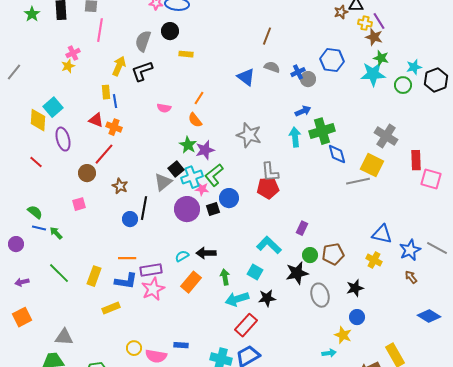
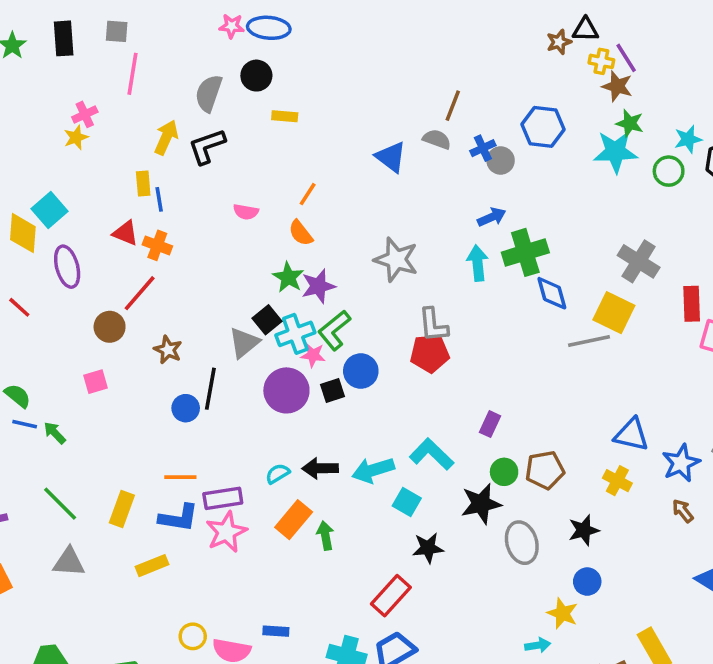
brown line: (267, 36) -> (453, 106), moved
green arrow: (225, 277) -> (325, 536), moved
cyan arrow: (237, 299) -> (373, 470), moved
gray triangle: (64, 337) -> (69, 562), moved

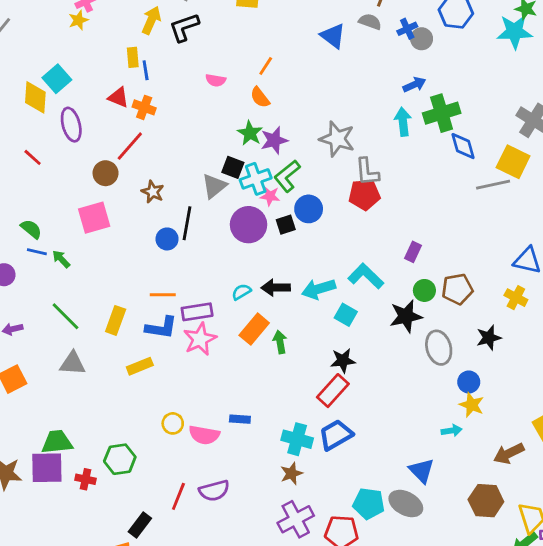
gray star: (396, 260) -> (337, 139), moved
black square: (267, 320) -> (233, 167), turned -30
pink square: (95, 382) -> (94, 218), size x1.6
black star: (428, 548) -> (343, 361), moved
blue circle: (587, 582) -> (469, 382), moved

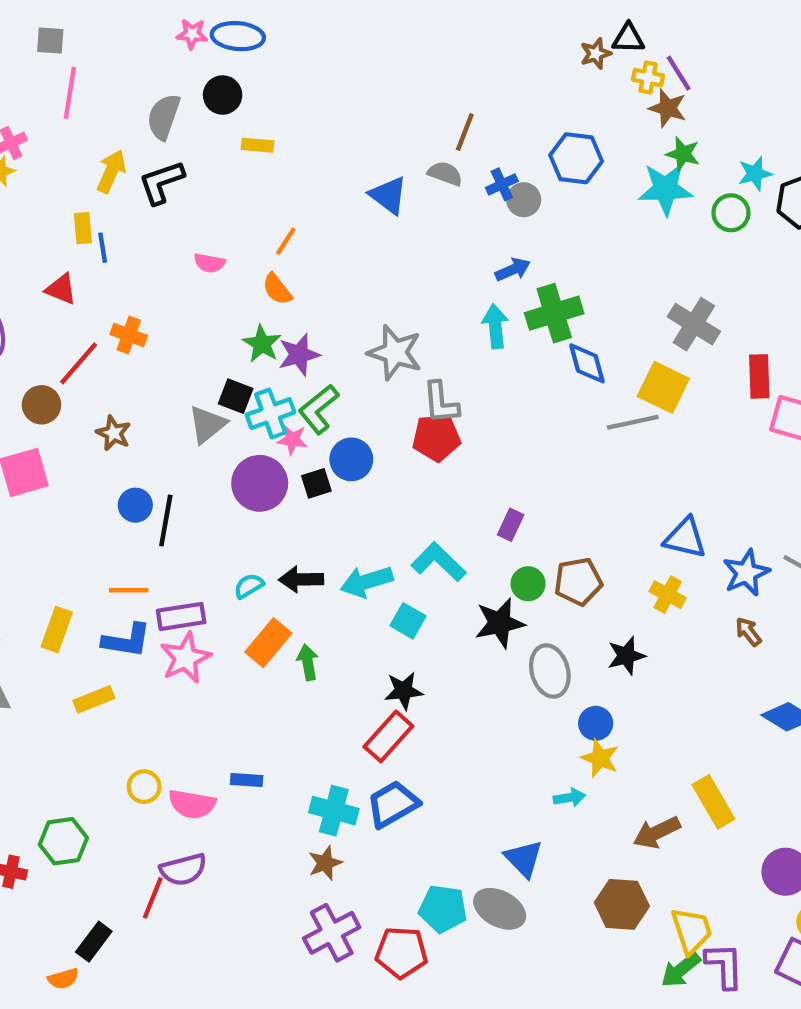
orange cross: (144, 107) -> (129, 335), moved
black line: (187, 223) -> (166, 520), moved
purple semicircle: (214, 491) -> (183, 870), moved

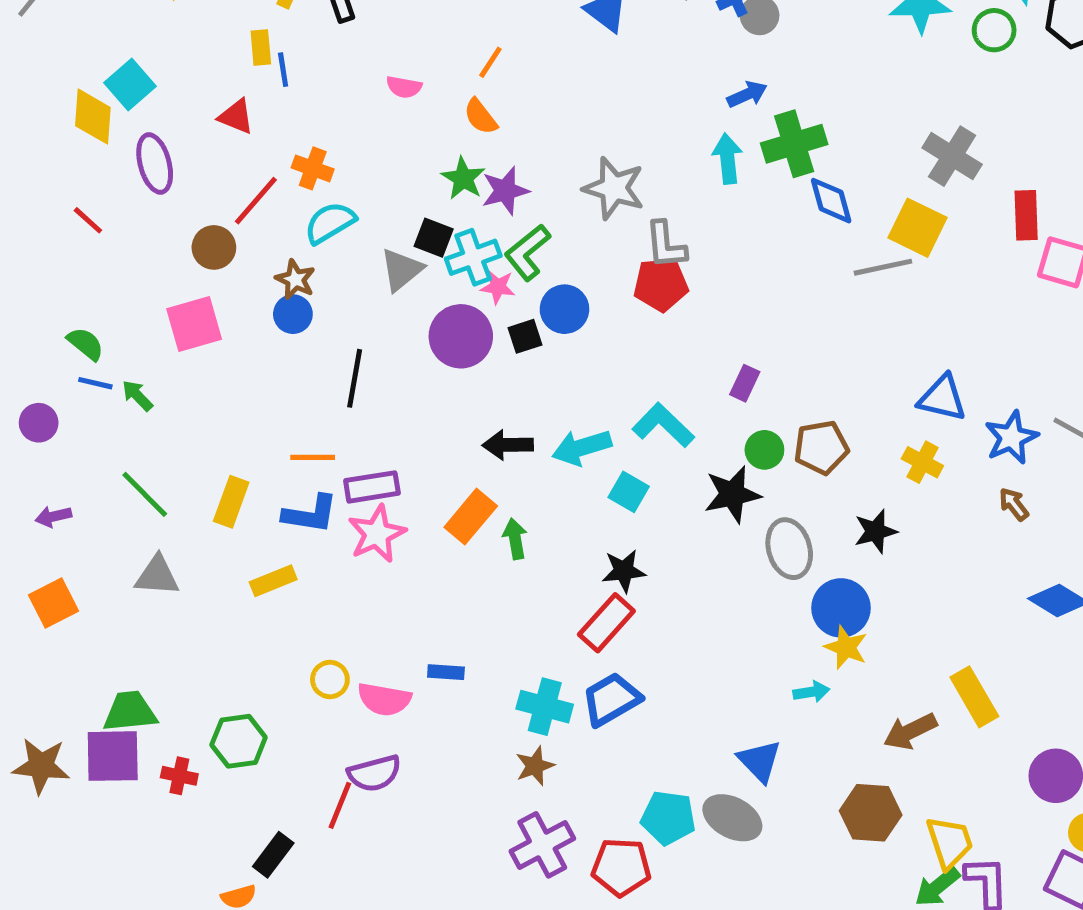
blue circle: (135, 505) -> (293, 314), moved
cyan semicircle: (249, 586) -> (330, 223), moved, size x1.5
blue circle: (596, 723) -> (841, 608), size x1.5

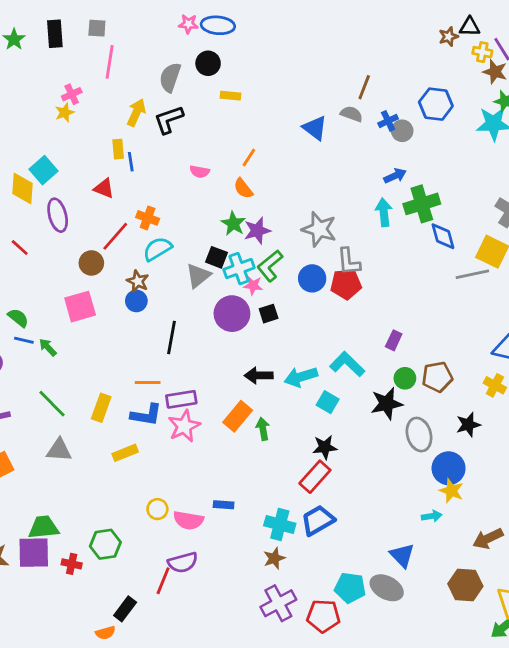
blue circle: (564, 309) -> (312, 278), moved

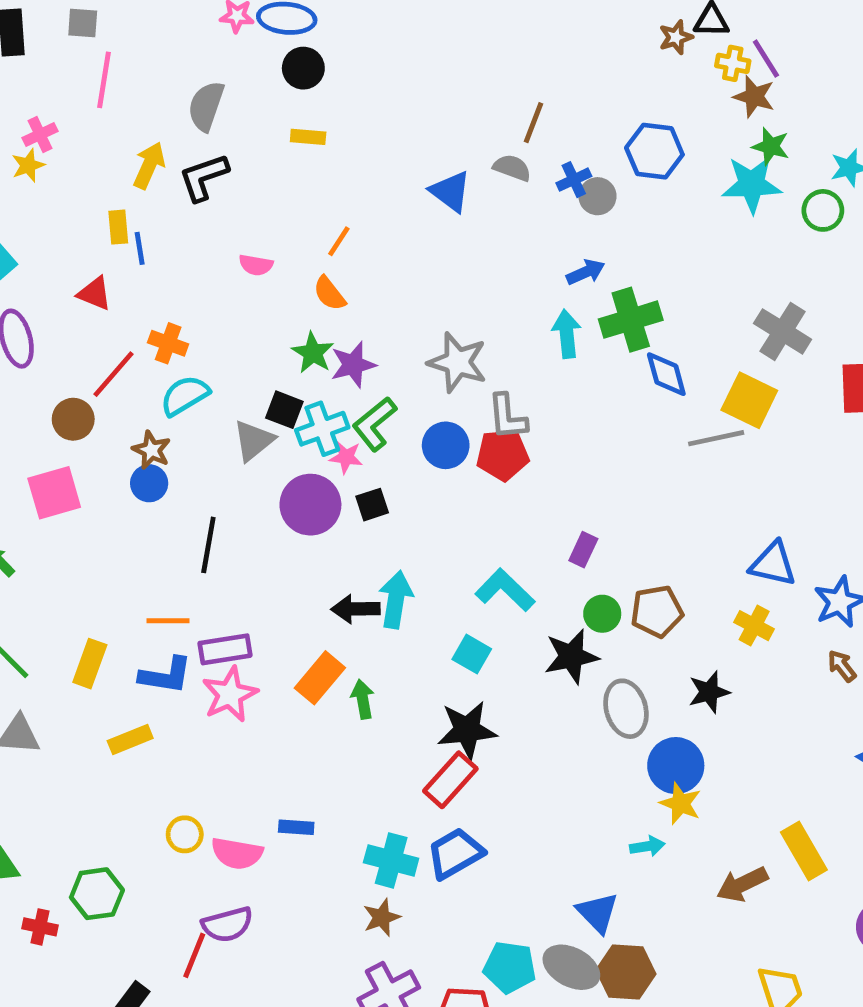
black circle: (208, 63) -> (303, 68), moved
cyan arrow: (301, 377) -> (396, 600), moved, turned 116
black star: (325, 447) -> (467, 730), size x1.4
brown hexagon: (465, 585) -> (626, 972), moved

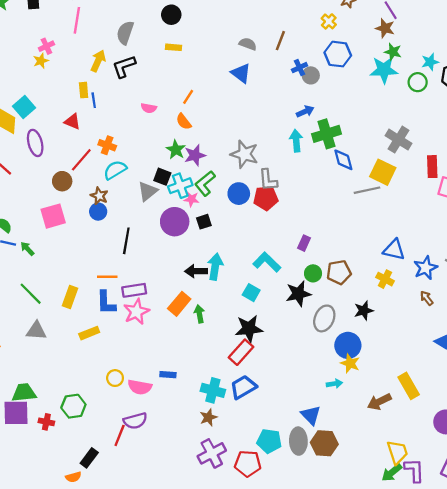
yellow cross: (733, 63) -> (329, 21), moved, turned 32
gray semicircle: (512, 168) -> (248, 44), moved
blue L-shape: (166, 675) -> (106, 303), turned 80
gray ellipse: (626, 709) -> (324, 318), turned 40
gray ellipse: (571, 967) -> (298, 441), turned 60

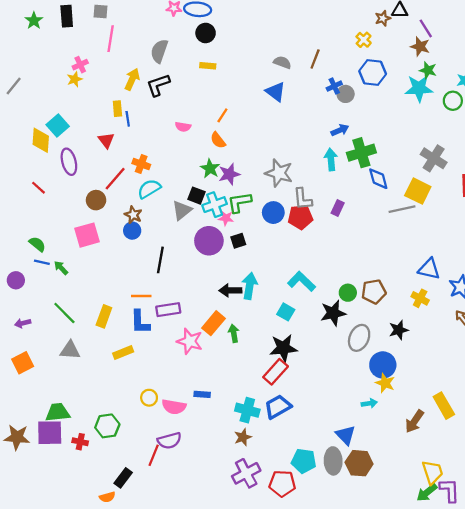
red triangle: (72, 122) -> (106, 140), turned 30
green L-shape: (205, 183) -> (239, 202), turned 30
purple rectangle: (304, 243) -> (338, 208), moved
pink star: (136, 312) -> (190, 341), moved, turned -30
brown arrow: (379, 402) -> (414, 421), turned -30

